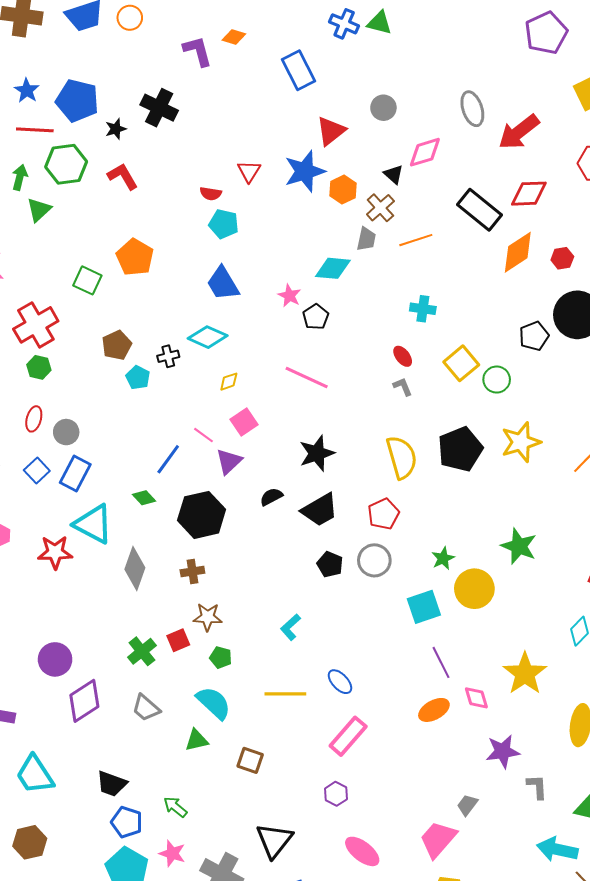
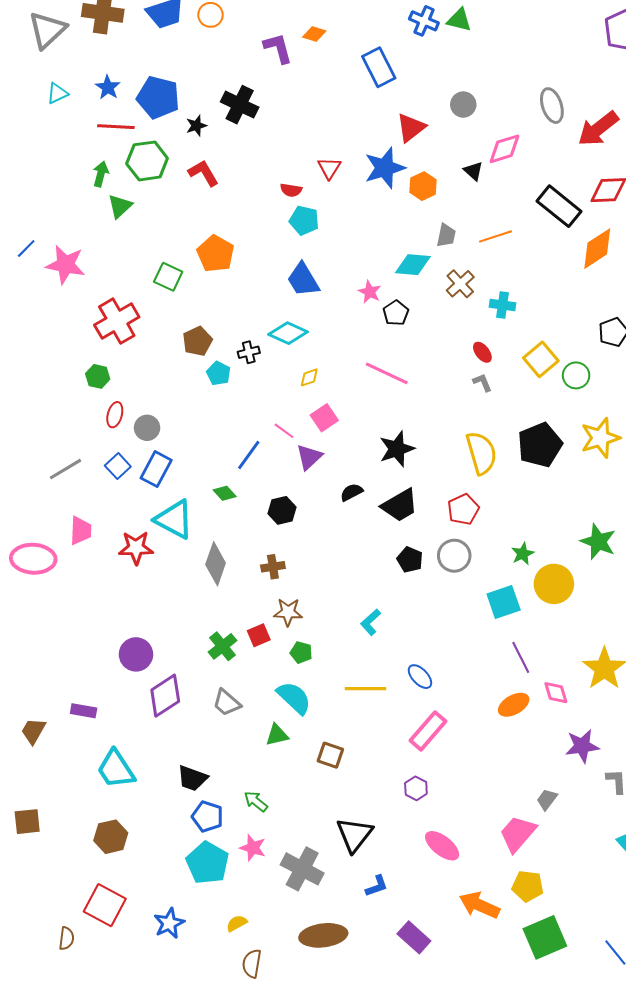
brown cross: (380, 208) -> (460, 284), moved
green hexagon: (39, 367) -> (98, 376), moved
black hexagon: (202, 515) -> (282, 510), size x0.6

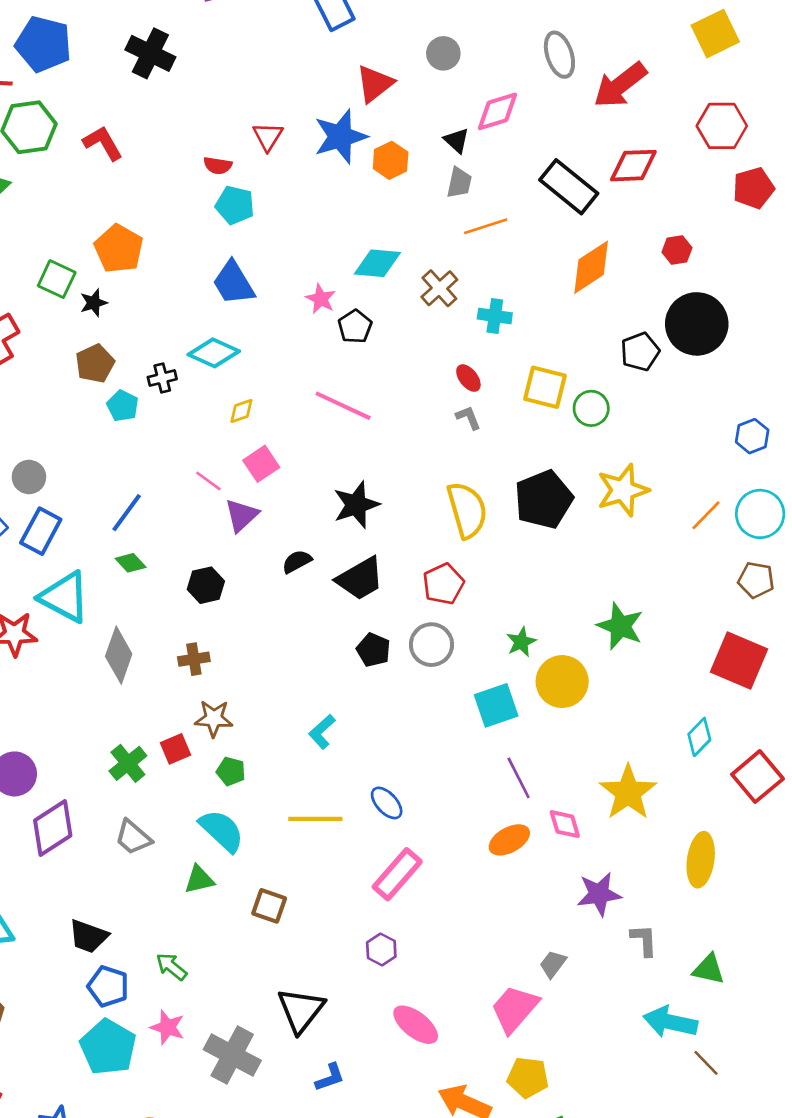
black star: (196, 126) -> (94, 303), moved
gray trapezoid: (446, 235) -> (459, 183), moved
orange diamond: (597, 249) -> (591, 267), moved
yellow square: (541, 359) -> (545, 387), turned -36
blue line: (249, 455) -> (127, 513), moved

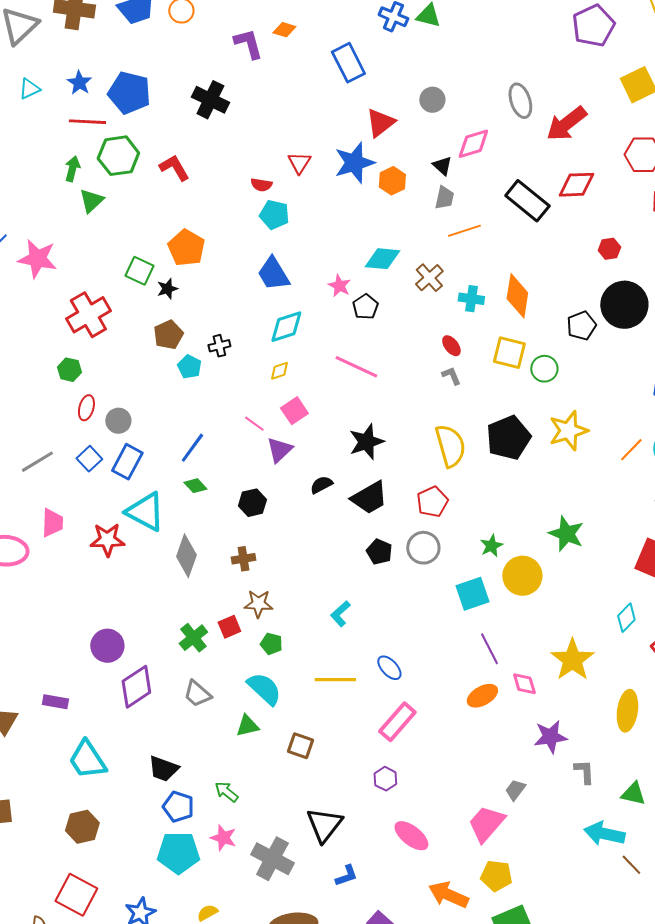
orange diamond: (591, 267) -> (517, 296), moved, turned -48
cyan diamond: (214, 353) -> (286, 327), moved, turned -42
cyan pentagon: (108, 1047) -> (178, 853), turned -30

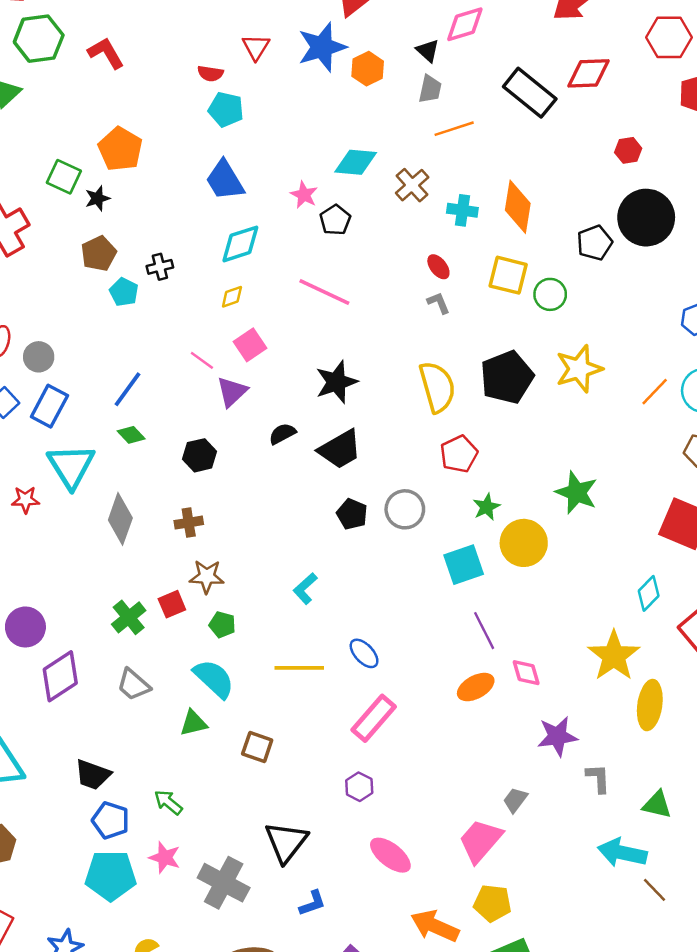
red pentagon: (432, 502) -> (459, 454), moved
cyan triangle: (145, 512) -> (71, 466), turned 30
red star: (107, 540) -> (25, 500), size x0.7
yellow star: (572, 660) -> (614, 656), moved

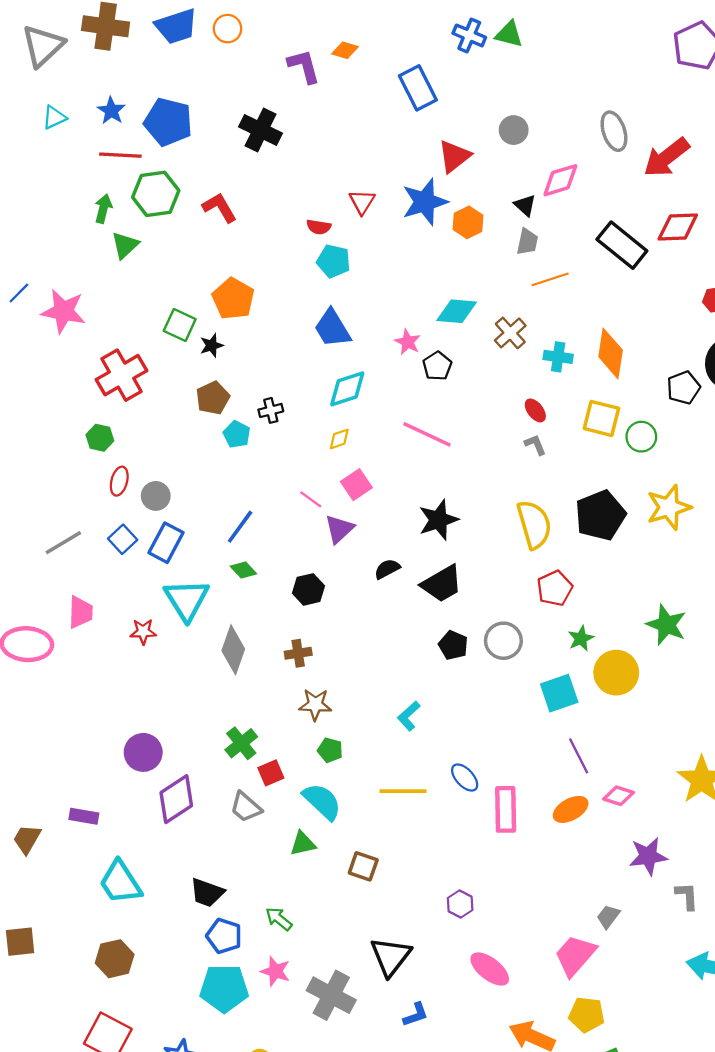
red square: (172, 604) -> (271, 773), moved
pink diamond: (526, 673) -> (619, 796), turned -56
pink rectangle: (374, 718) -> (506, 809), moved, turned -42

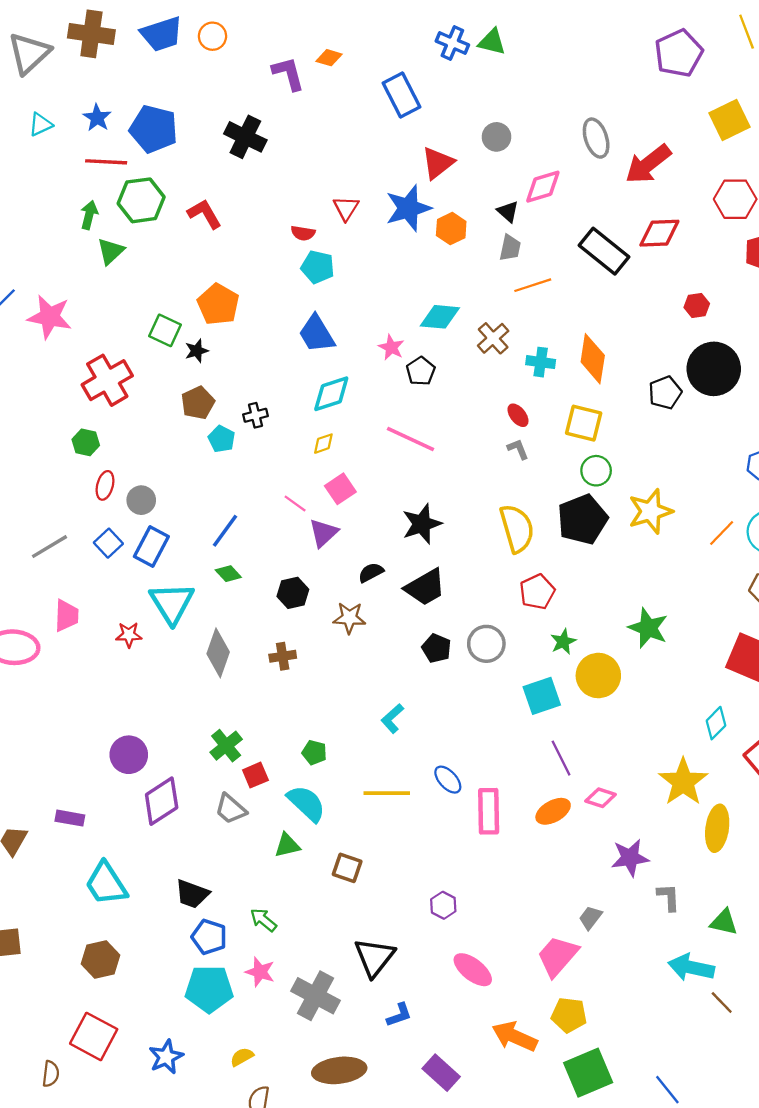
green circle: (641, 437) -> (596, 471), moved
brown star: (315, 705) -> (349, 618), moved

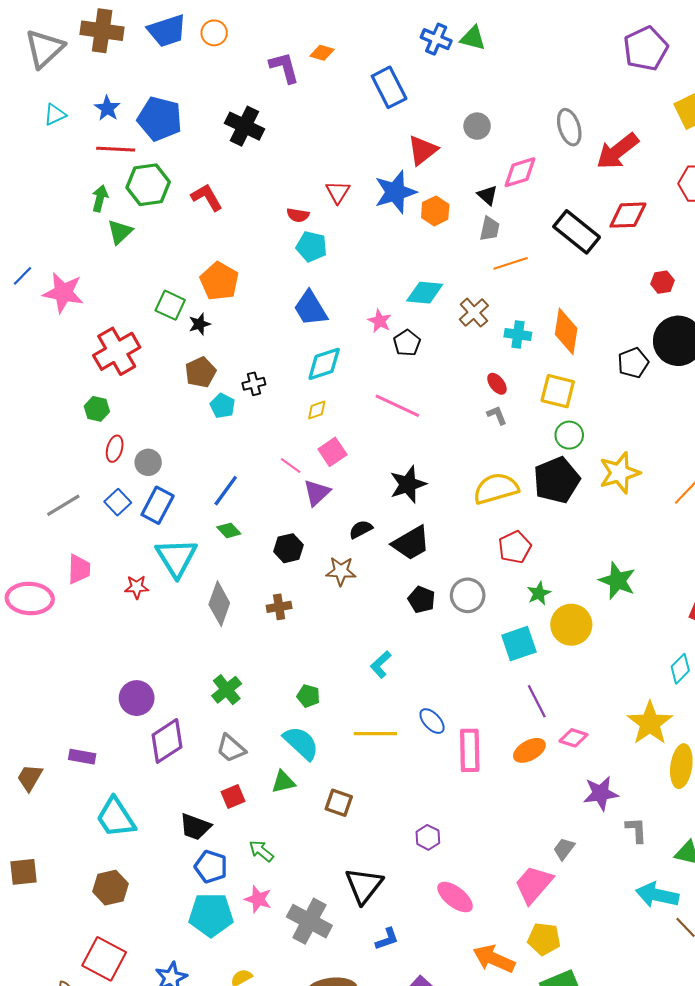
yellow semicircle: (517, 528) -> (496, 489), turned -90
red square: (255, 775) -> (233, 796), moved

